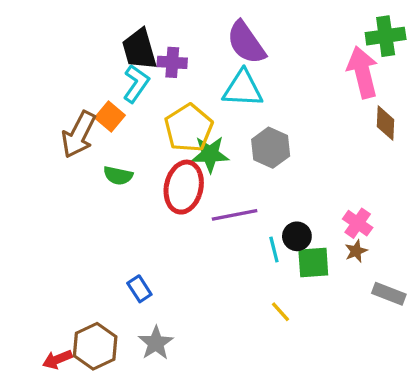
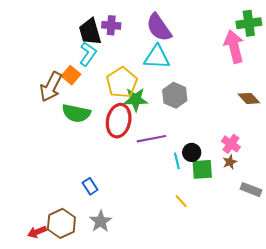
purple cross: (172, 62) -> (111, 25), moved
brown diamond: (386, 123) -> (249, 98), moved, turned -45
green semicircle: (118, 176) -> (76, 113), size x1.5

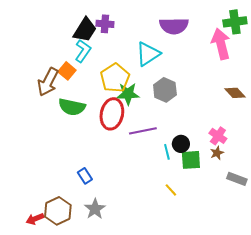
purple semicircle: (159, 27) -> (174, 26), moved, turned -56
black trapezoid: (90, 32) -> (85, 30), turned -132
cyan triangle: (157, 57) -> (148, 54), turned -36

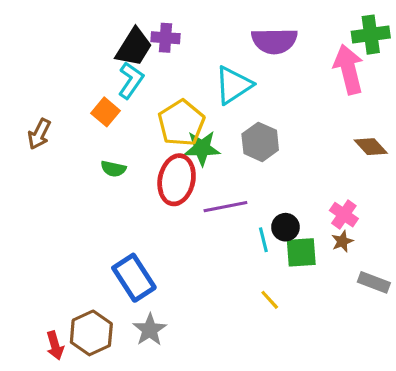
brown arrow: (48, 82) -> (39, 134), moved, size x0.7
green semicircle: (72, 107) -> (113, 169), size x0.6
blue rectangle: (85, 176) -> (134, 278), size x1.8
red arrow: (35, 219) -> (55, 346), turned -84

